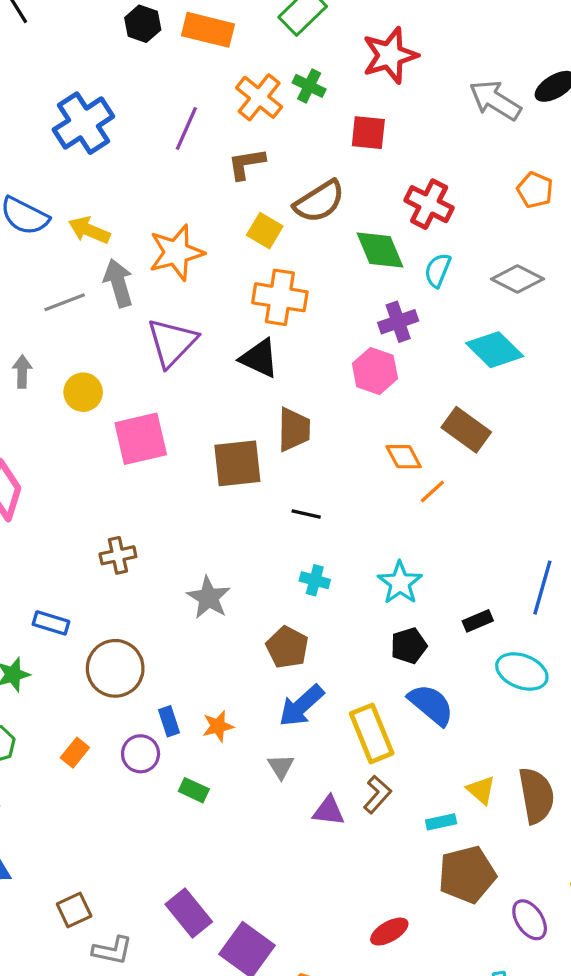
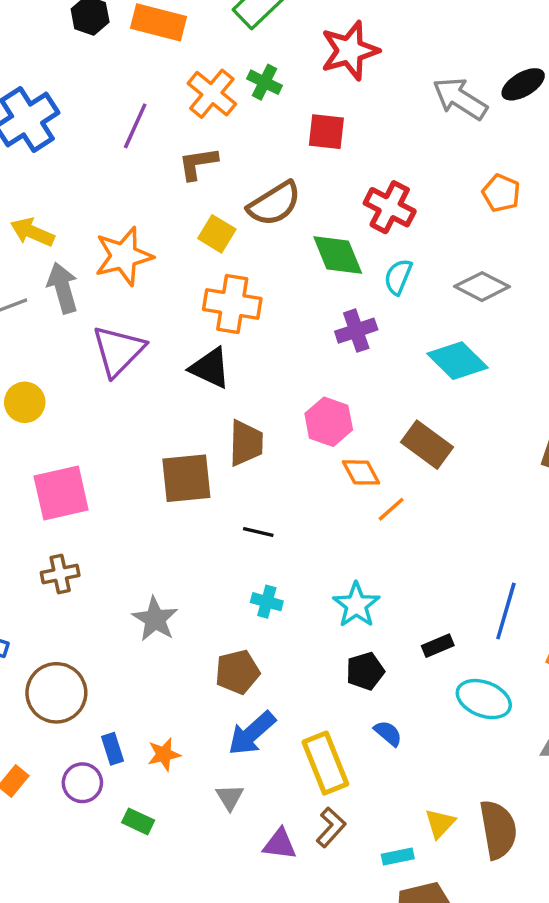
pink hexagon: (375, 371) -> (329, 422), moved
pink square: (141, 439) -> (61, 493), moved
brown pentagon: (287, 647) -> (237, 672), turned 30
blue semicircle: (431, 705) -> (388, 733), size x0.6
yellow triangle: (481, 790) -> (440, 823), turned 32

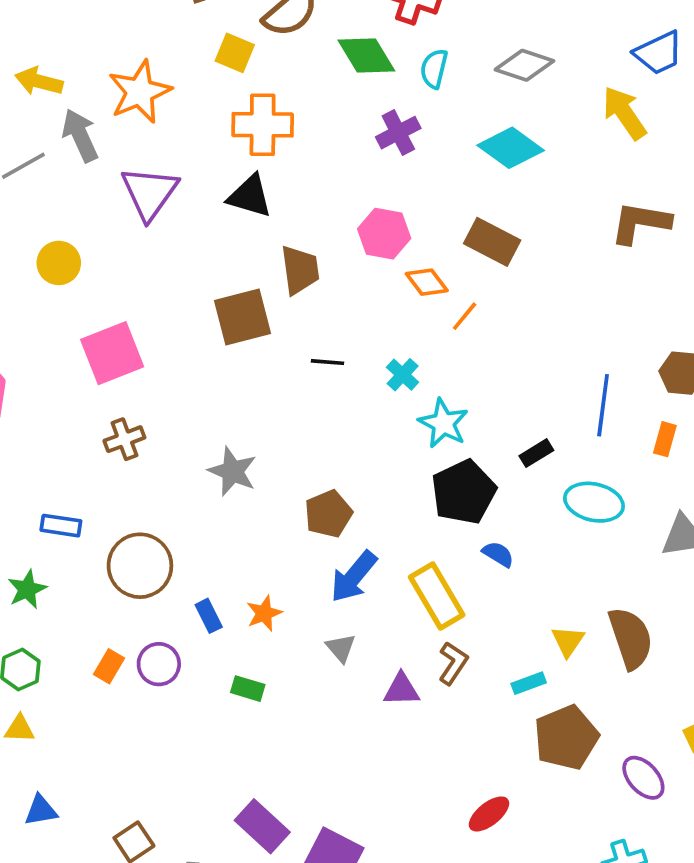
cyan cross: (267, 602) -> (403, 375), moved, turned 36
black pentagon: (365, 671) -> (464, 492), size x1.6
purple circle: (82, 783) -> (159, 664), moved

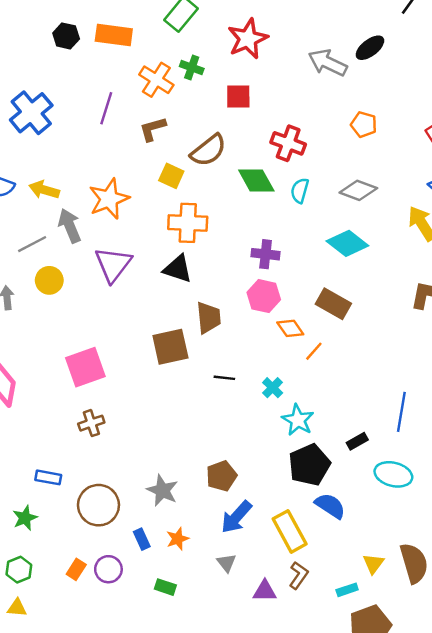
purple cross: (398, 133) -> (266, 254), moved, turned 32
yellow circle: (59, 263) -> (49, 280), moved
gray star: (232, 471) -> (162, 490), moved
blue semicircle: (498, 554) -> (330, 506), size x1.5

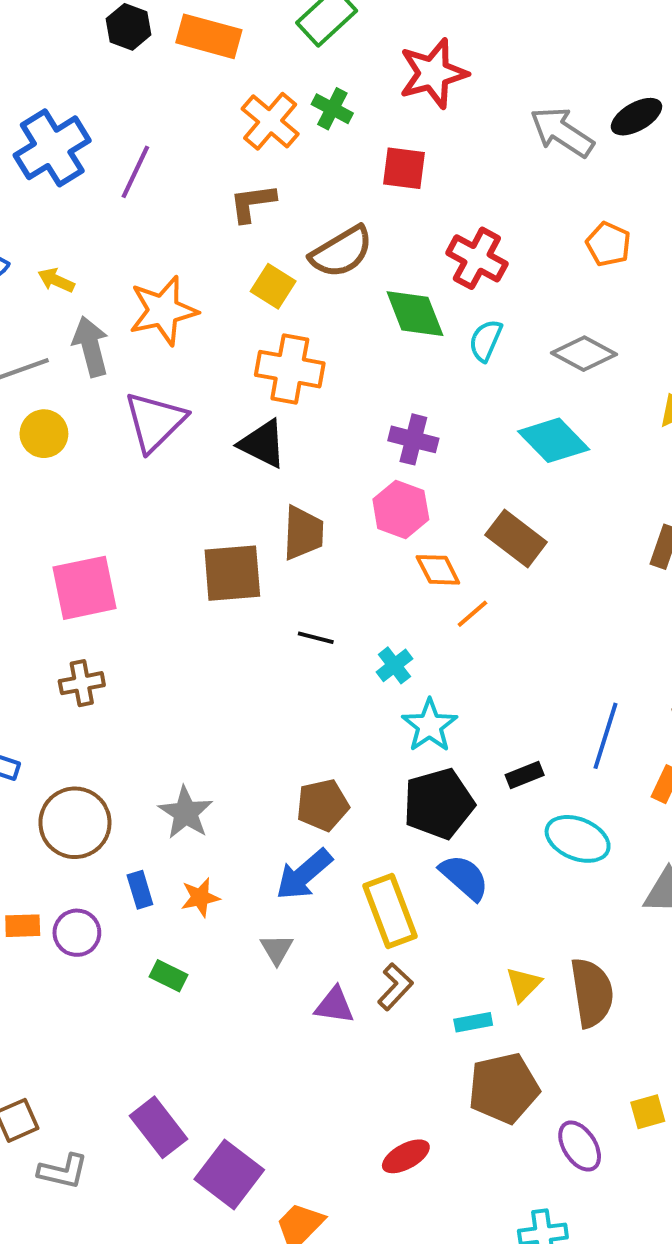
purple line: (106, 108) -> (135, 172), moved
yellow arrow: (44, 190) -> (56, 280), size x0.7
brown pentagon: (221, 476) -> (323, 805), moved
orange rectangle: (76, 569) -> (23, 926), turned 48

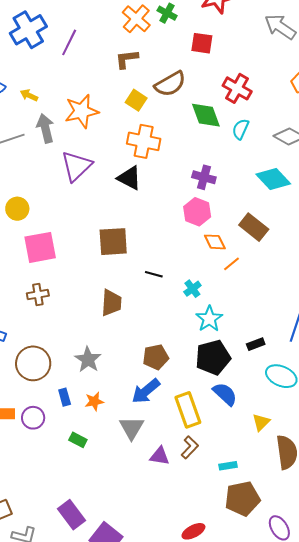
yellow circle: (44, 434) -> (17, 209), moved
brown trapezoid: (303, 533) -> (111, 303), moved
gray triangle: (277, 949) -> (132, 428), size x1.5
yellow triangle: (523, 984) -> (261, 422), moved

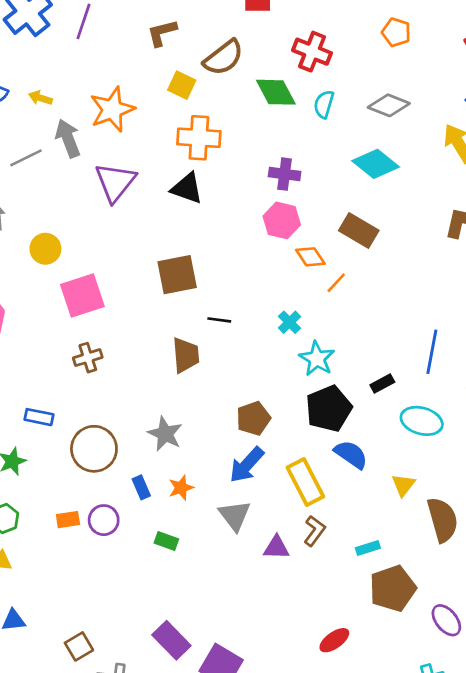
black line: (154, 274) -> (219, 320), moved

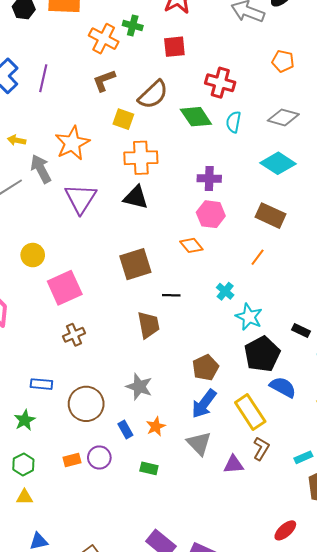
orange diamond: (310, 257) -> (191, 245), moved
black rectangle: (382, 383) -> (301, 330), turned 60

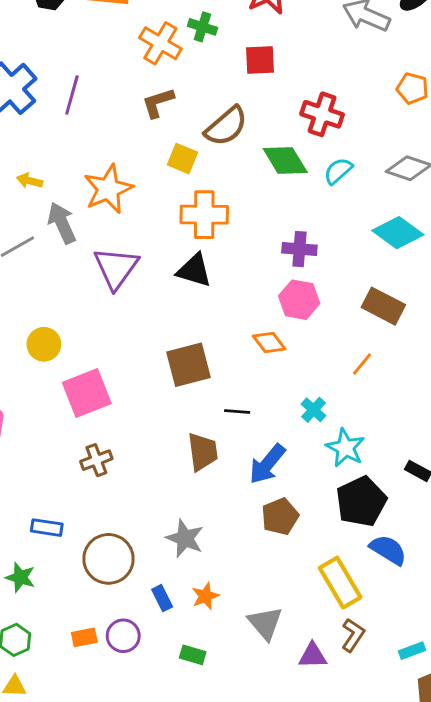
cyan semicircle: (234, 122) -> (338, 171), turned 35
blue arrow: (204, 404) -> (267, 464), moved
green star: (25, 420) -> (20, 577), turned -30

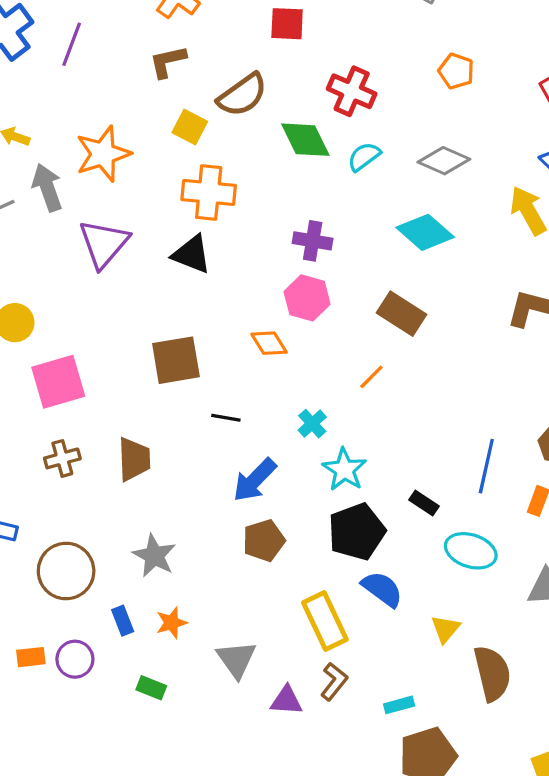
brown trapezoid: (203, 452) -> (134, 459), moved

